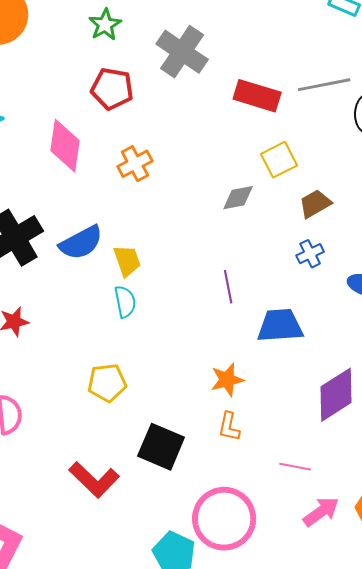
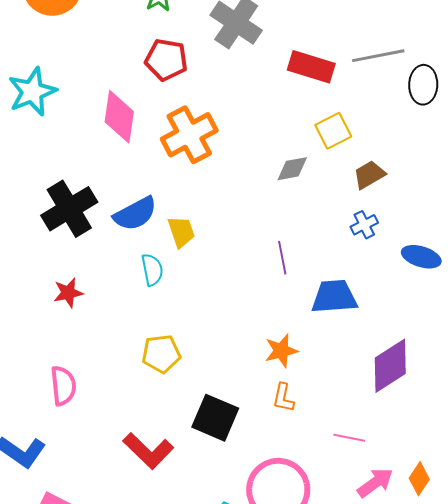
orange cross: (135, 164) -> (189, 135), size x1.6
cyan semicircle: (125, 302) -> (152, 270), moved

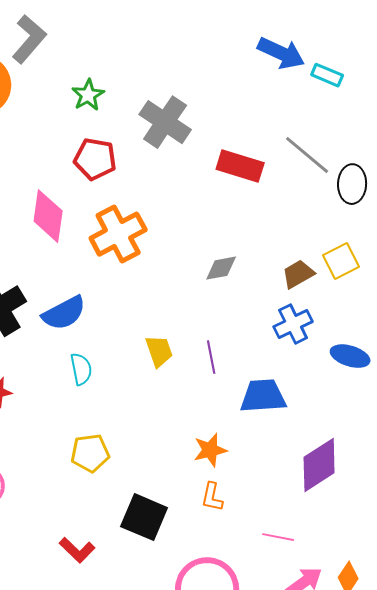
gray line: (378, 56) -> (307, 155), turned 51
yellow square: (333, 131) -> (341, 261), moved
blue cross: (364, 225) -> (293, 324), size x1.4
yellow trapezoid: (181, 232) -> (159, 351), moved
red L-shape: (148, 451) -> (77, 550), size x0.7

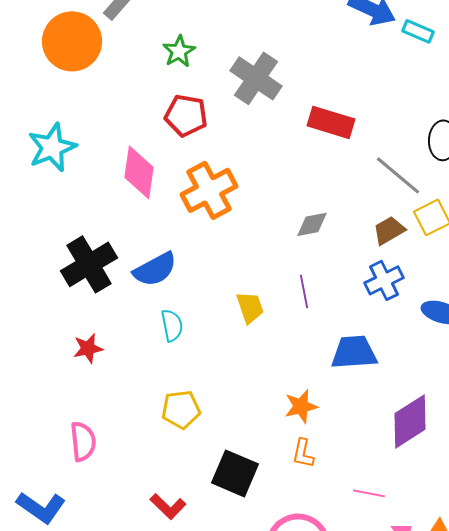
gray line: (307, 155) -> (398, 175), moved
purple line: (211, 357) -> (304, 291), moved

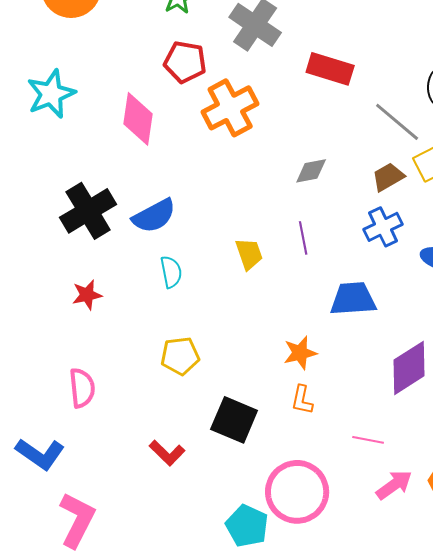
orange cross: (209, 190) -> (230, 108), moved

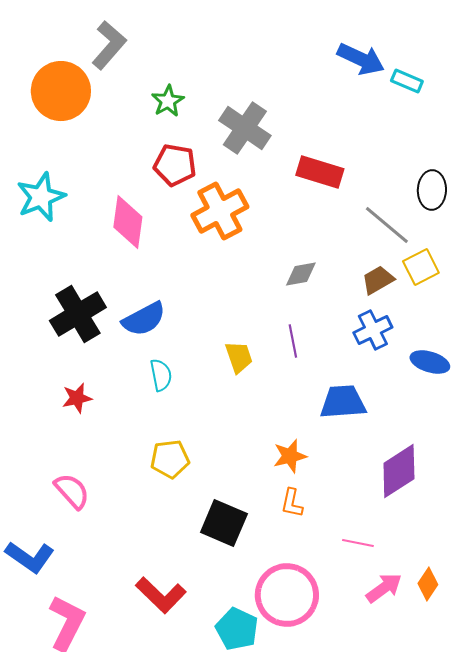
pink semicircle: (82, 388) -> (72, 491), turned -36
red L-shape: (167, 453) -> (161, 595), moved, size x1.4

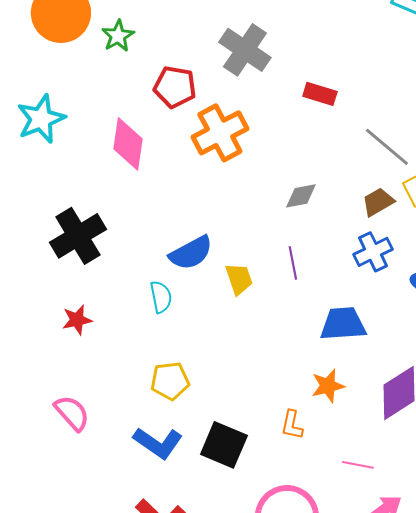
green star: (168, 101) -> (118, 36), moved
red rectangle: (320, 172) -> (320, 94), size x0.7
blue semicircle: (144, 319) -> (191, 253), moved
orange star: (290, 456) -> (328, 386), moved
blue L-shape: (30, 557) -> (158, 443), moved

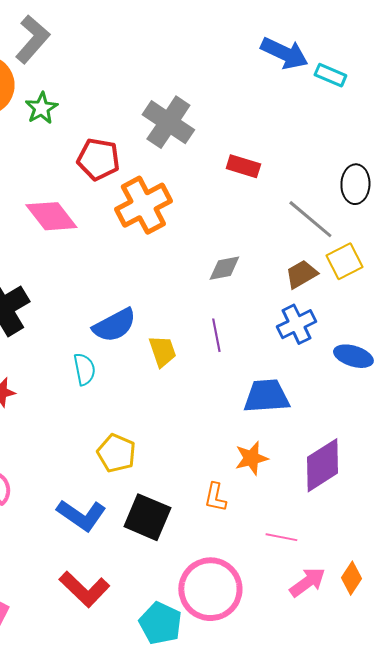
pink diamond: (128, 144) -> (51, 216), turned -46
yellow pentagon: (170, 381) -> (116, 453), moved, turned 30

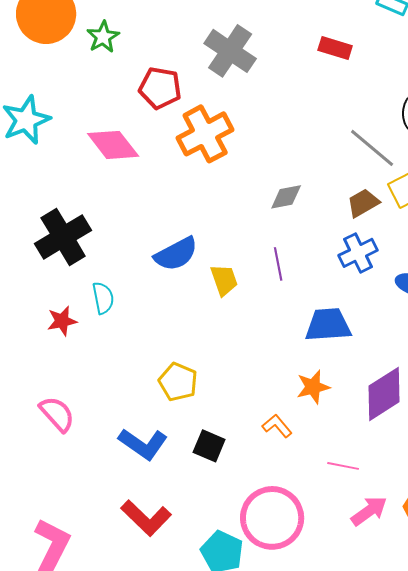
red rectangle: (243, 166) -> (335, 48), moved
cyan semicircle: (84, 369) -> (103, 298), moved
orange L-shape: (215, 497) -> (277, 426), turned 128
black square: (147, 517) -> (209, 446), size x0.7

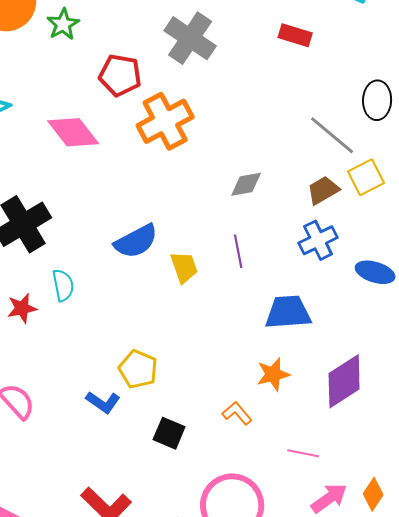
blue L-shape: (143, 444) -> (103, 402), moved, size x0.7

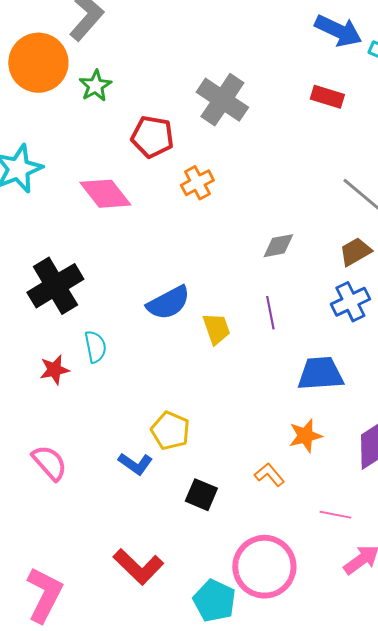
orange cross: (165, 121) -> (197, 183), size x0.6

